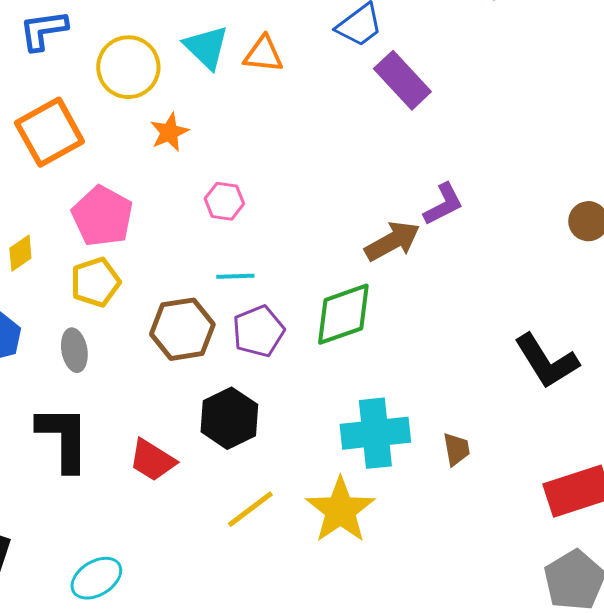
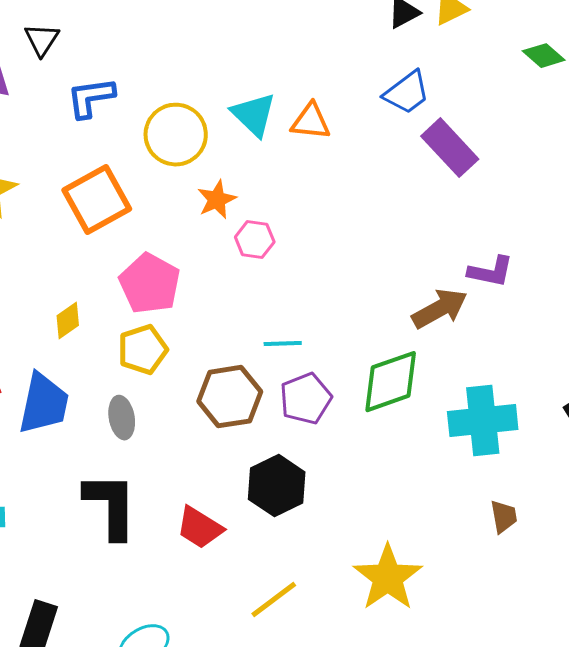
pink hexagon: (224, 201) -> (255, 240), moved
purple L-shape: (443, 204) -> (491, 272), turned 39
cyan cross: (375, 433) -> (483, 421), moved
yellow line: (250, 509) -> (274, 600), moved

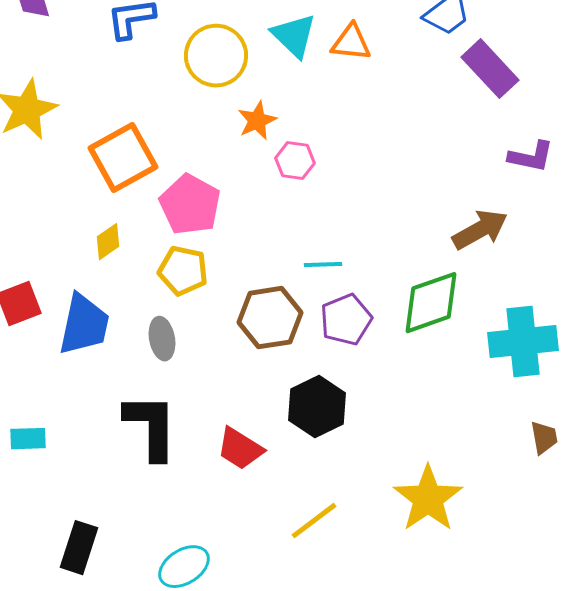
orange square: (97, 200) -> (123, 158), moved
purple L-shape: (491, 272) -> (531, 157), moved
yellow pentagon: (143, 350) -> (183, 271), turned 30

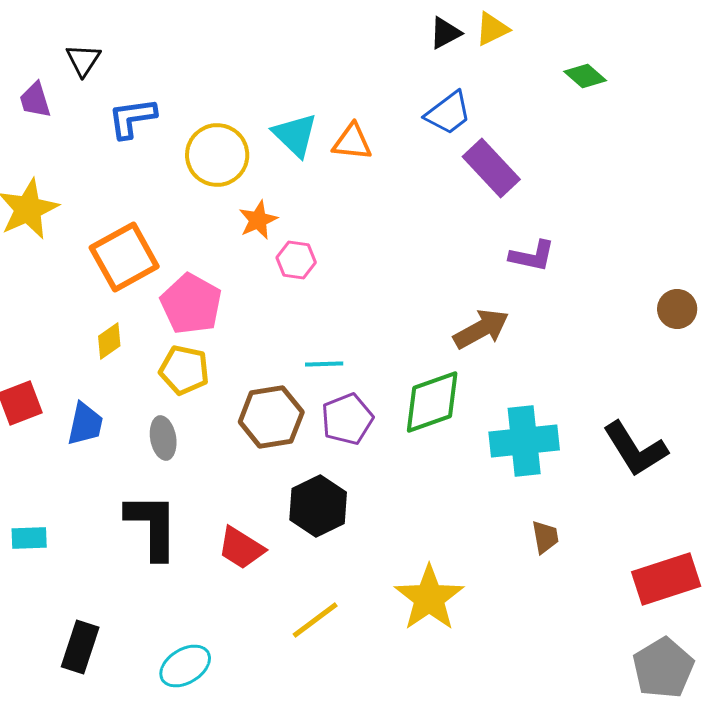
blue trapezoid: (84, 325) -> (85, 424), size x0.7

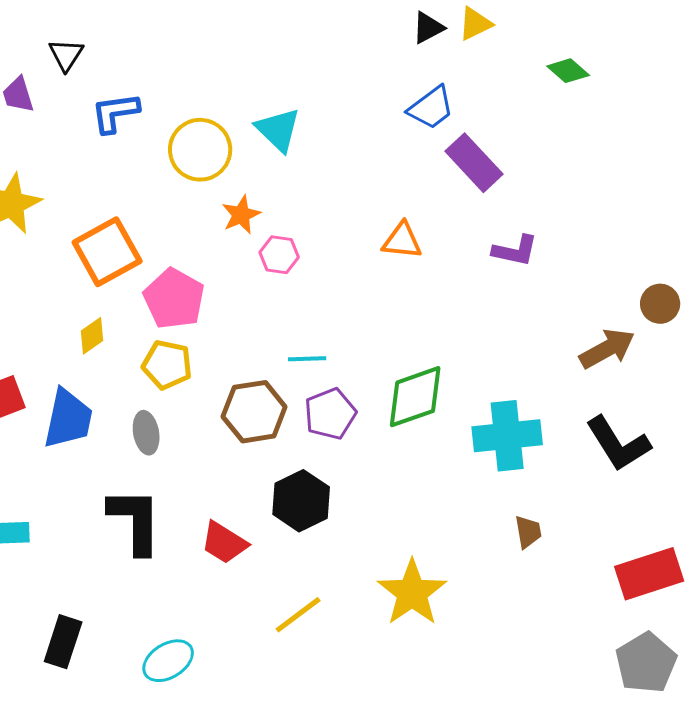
orange triangle: (352, 142) -> (402, 241), moved
brown arrow: (481, 329) -> (607, 349), moved
blue trapezoid: (85, 424) -> (68, 419), size x1.4

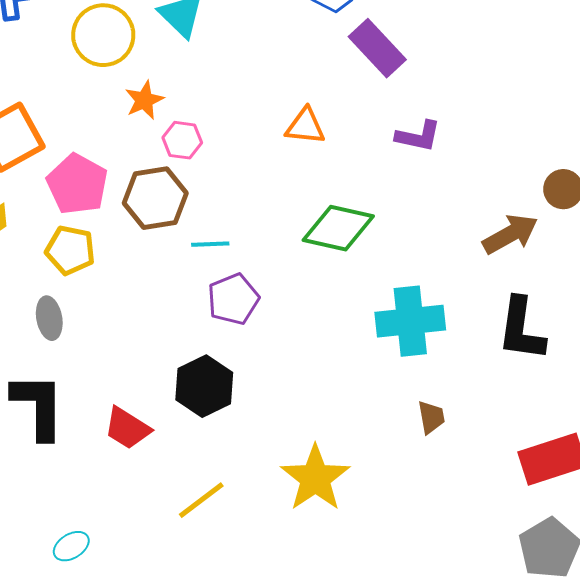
green diamond: (415, 397) -> (338, 228), moved, turned 32
brown hexagon: (254, 412) -> (155, 198), moved
black L-shape: (618, 444) -> (521, 329), turned 40
cyan ellipse: (168, 661) -> (71, 546), size x0.7

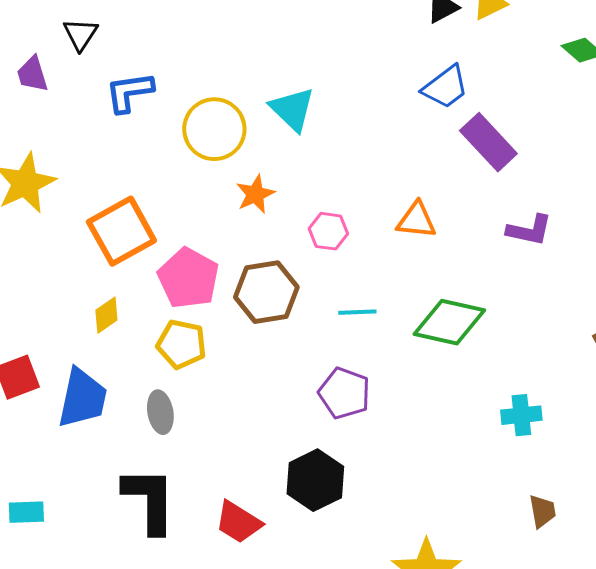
pink hexagon: (182, 140) -> (328, 231), moved
cyan line: (210, 244) -> (357, 312), moved
purple pentagon: (233, 299) -> (344, 393), turned -30
cyan cross: (410, 321) -> (521, 415), size x0.6

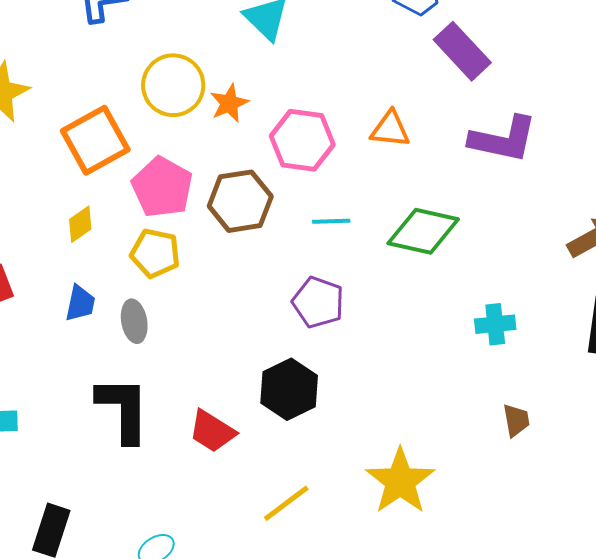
yellow circle: (214, 129) -> (173, 85), moved
purple L-shape: (529, 230) -> (503, 139), size x1.5
pink hexagon: (328, 231) -> (302, 140), size x1.6
blue trapezoid: (82, 398) -> (80, 303), moved, size x0.6

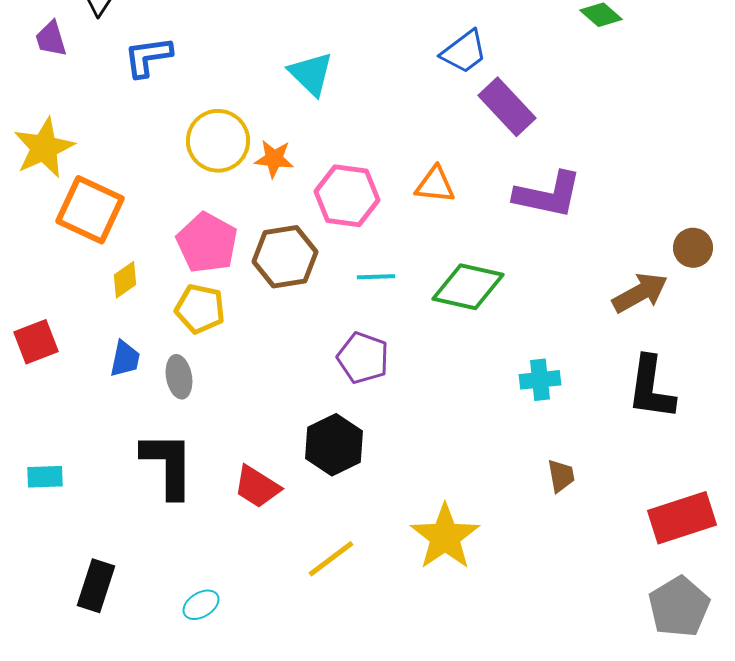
orange star: (229, 103) -> (274, 159), turned 30
orange square: (95, 140) -> (90, 210), moved, turned -36

